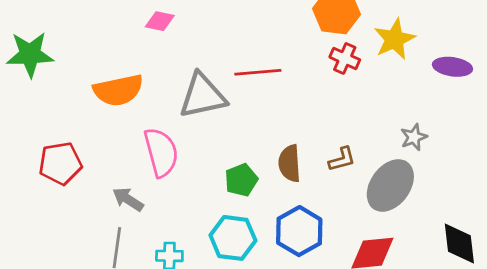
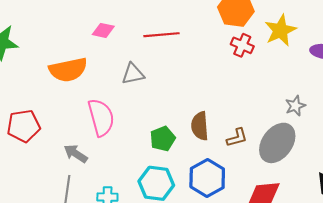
pink diamond: (160, 21) -> (103, 30), moved
red line: (258, 72) -> (162, 35), moved
gray triangle: (203, 96) -> (133, 74), size x0.6
brown L-shape: (342, 159) -> (237, 138), moved

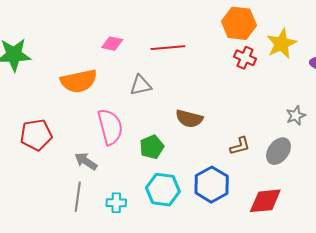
brown semicircle: (200, 126) -> (189, 119), moved, turned -72
green pentagon: (163, 139) -> (152, 147), moved
gray ellipse: (277, 143) -> (278, 151), size x0.7

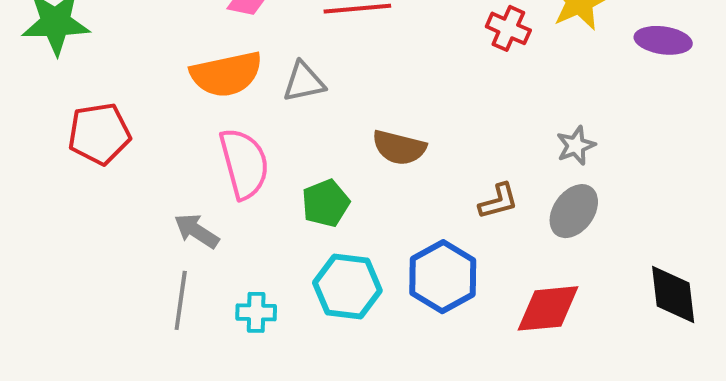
orange semicircle: (79, 81) -> (226, 74), moved
gray star: (296, 116) -> (576, 146), moved
red pentagon: (36, 135) -> (99, 134), moved

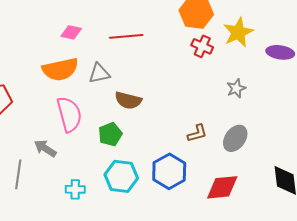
gray star: (576, 146) -> (236, 88), moved
brown semicircle: (399, 148) -> (128, 100), moved
gray line: (181, 300) -> (18, 174), moved

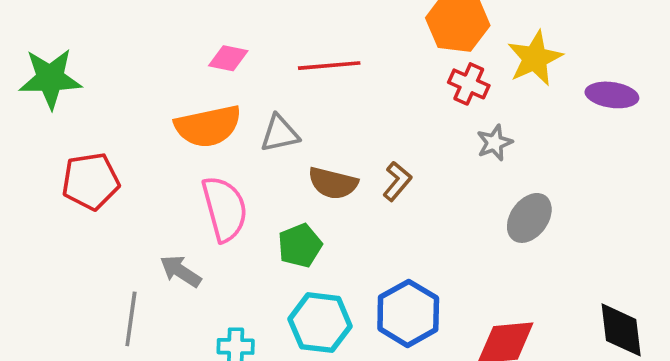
gray star: (236, 88) -> (494, 143), moved
brown L-shape: (197, 133) -> (397, 181), moved, turned -35
gray ellipse: (235, 138) -> (529, 218), moved

